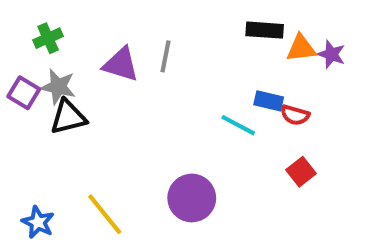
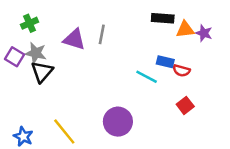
black triangle: (68, 117) -> (42, 72), turned -35

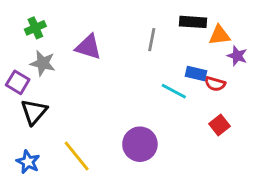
purple star: (204, 33) -> (237, 56), moved
gray line: (102, 34) -> (152, 40), moved
purple square: (15, 57) -> (18, 82), moved
black triangle: (42, 72) -> (34, 112), moved

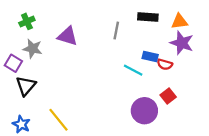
orange triangle: (219, 35) -> (179, 21), moved
purple star: (237, 56) -> (182, 43), size x1.5
purple circle: (140, 144) -> (144, 111), moved

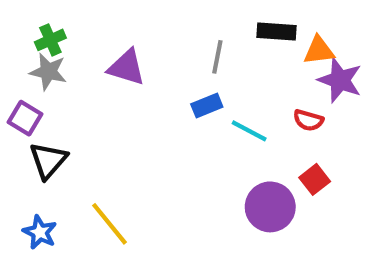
orange triangle: (179, 21) -> (319, 51), moved
gray star: (33, 49) -> (48, 72), moved
blue rectangle: (150, 56) -> (207, 105), moved, turned -35

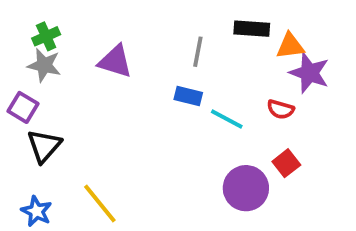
blue rectangle: (207, 105) -> (188, 96), turned 36

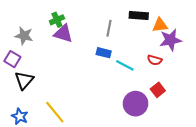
green cross: (46, 36) -> (57, 20), moved
purple star: (309, 73) -> (171, 40), turned -30

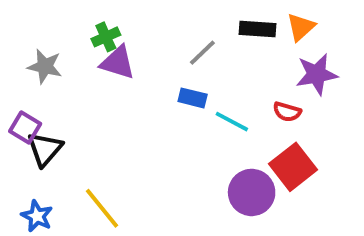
orange triangle: (160, 25) -> (301, 27), moved, turned -35
gray line: (109, 28) -> (202, 53), turned 35
purple square: (12, 59) -> (25, 127), moved
red square: (158, 90) -> (293, 167), size x1.6

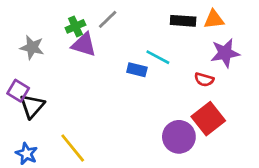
orange triangle: (301, 27) -> (214, 19), turned 35
gray line: (202, 53) -> (108, 19), moved
cyan line: (232, 122) -> (158, 57), moved

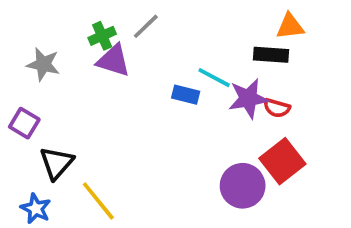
black rectangle: (183, 21) -> (271, 55), moved
purple star: (225, 53) -> (248, 98), moved
black triangle: (32, 106) -> (57, 163), moved

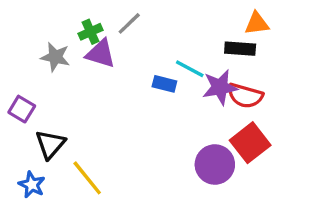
gray star: (43, 64) -> (55, 57), moved
red semicircle: (277, 108) -> (245, 96), size x1.5

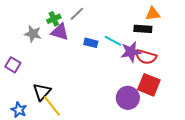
blue rectangle: (164, 84) -> (91, 43), moved
red square: (250, 143) -> (149, 85), turned -30
black triangle: (50, 144) -> (42, 92), moved

